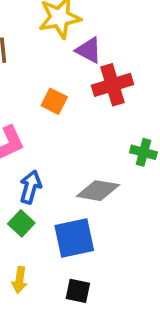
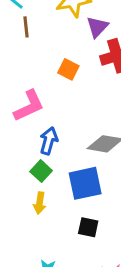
purple triangle: (89, 50) -> (97, 27), turned 45
yellow arrow: (20, 280) -> (40, 203), moved

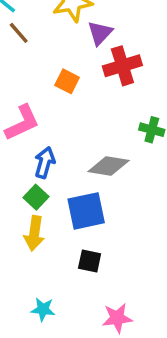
brown line: (26, 27) -> (19, 33), turned -35
yellow arrow: (40, 203) -> (34, 233), size x1.4

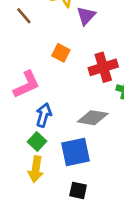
red cross: (122, 66) -> (103, 67), moved

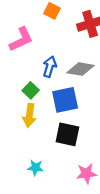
blue arrow: (44, 115) -> (50, 67), moved
black square: (78, 190) -> (67, 134), size x1.5

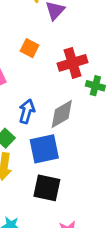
gray diamond: (81, 69) -> (62, 114), turned -40

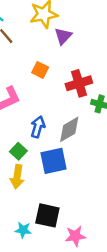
black square: (47, 188) -> (47, 215), moved

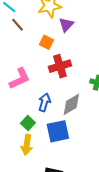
orange square: (40, 70) -> (46, 42), moved
red cross: (79, 83) -> (60, 66), moved

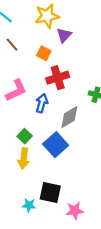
brown line: (17, 25) -> (12, 45), moved
blue arrow: (44, 102) -> (42, 103), moved
blue square: (58, 131) -> (56, 145), turned -30

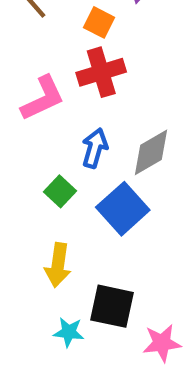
red cross: (58, 78) -> (101, 72), moved
blue arrow: (42, 103) -> (95, 148), moved
yellow arrow: (24, 158) -> (58, 265), moved

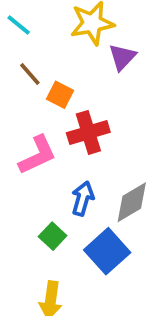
orange square: (99, 22) -> (60, 95), moved

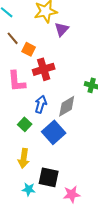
pink L-shape: (37, 155) -> (17, 81), turned 110

